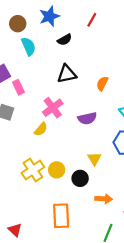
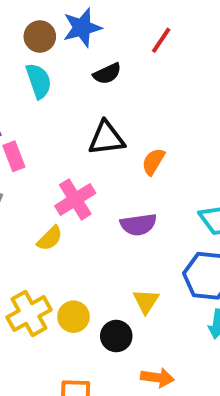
brown circle: (18, 24) -> (40, 37), moved
orange semicircle: (102, 83) -> (153, 162), moved

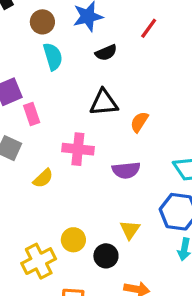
brown circle: (40, 37) -> (42, 22), moved
pink cross: (75, 199) -> (78, 149), turned 36
yellow semicircle: (50, 238) -> (43, 178), moved
yellow cross: (29, 313) -> (39, 261), moved

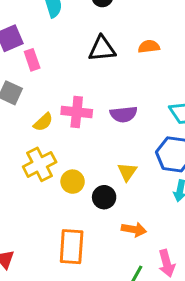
orange semicircle: (139, 122) -> (149, 47), moved, turned 50
pink cross: (78, 149) -> (77, 112), moved
yellow cross: (39, 261) -> (40, 164), moved

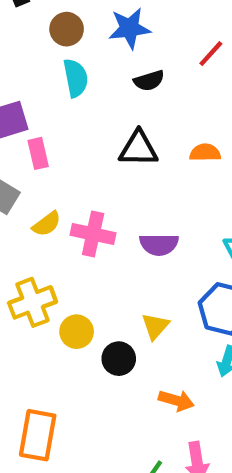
yellow semicircle: (43, 122) -> (47, 224), moved
orange arrow: (134, 229) -> (176, 400), moved
orange rectangle: (72, 247) -> (38, 435), moved

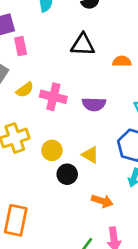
orange semicircle: (205, 153) -> (122, 61), moved
yellow triangle: (155, 326) -> (90, 155), turned -42
yellow circle: (77, 332) -> (52, 150), moved

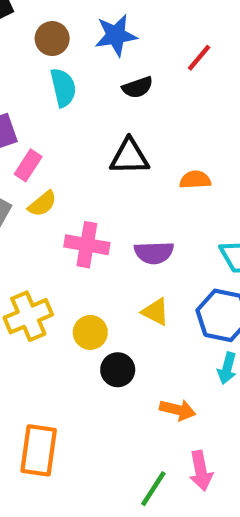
pink rectangle: (21, 46) -> (28, 165), turned 48
yellow semicircle: (25, 90) -> (42, 204), moved
yellow triangle: (90, 155) -> (155, 312), moved

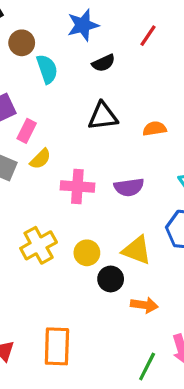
brown circle: (52, 39) -> (22, 43), moved
yellow triangle: (155, 312) -> (137, 250), moved, size x1.4
orange arrow: (178, 410) -> (144, 305), moved

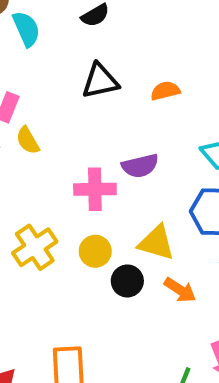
yellow semicircle: (40, 159) -> (28, 140), turned 110
pink cross: (77, 186) -> (95, 189), moved
orange arrow: (144, 305) -> (180, 290), moved, turned 30

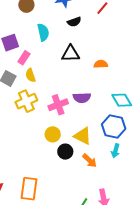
cyan semicircle: (26, 29) -> (43, 32), moved
pink cross: (95, 189) -> (58, 105), turned -30
yellow cross: (35, 247) -> (26, 101), moved

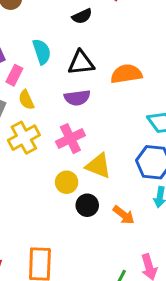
cyan semicircle: (43, 32) -> (42, 52), moved
orange semicircle: (101, 64) -> (126, 74), size x1.5
purple semicircle: (82, 98) -> (77, 98), moved
yellow triangle: (83, 136) -> (98, 166), moved

